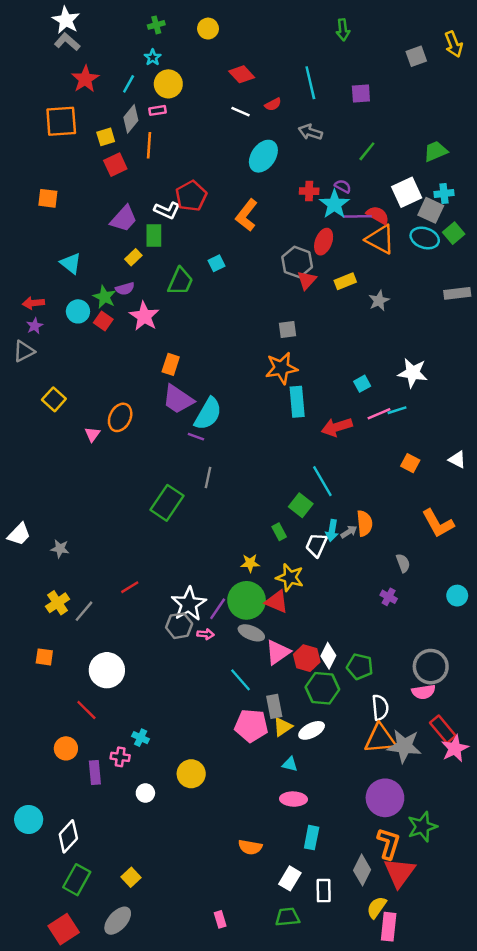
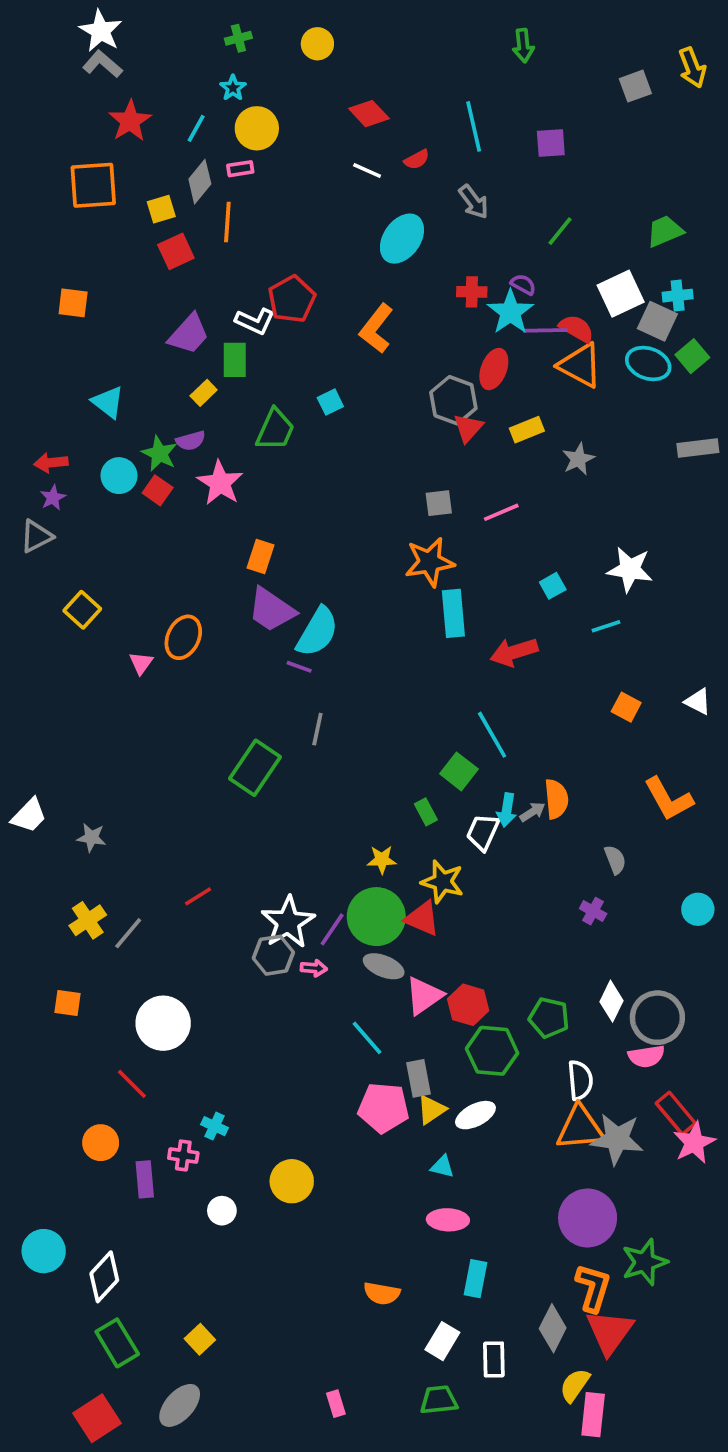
gray arrow: (310, 132) -> (474, 202), turned -145
pink line: (379, 414) -> (501, 512), moved
white diamond: (328, 656) -> (611, 1001), moved
green rectangle: (77, 880) -> (117, 1343), turned -60

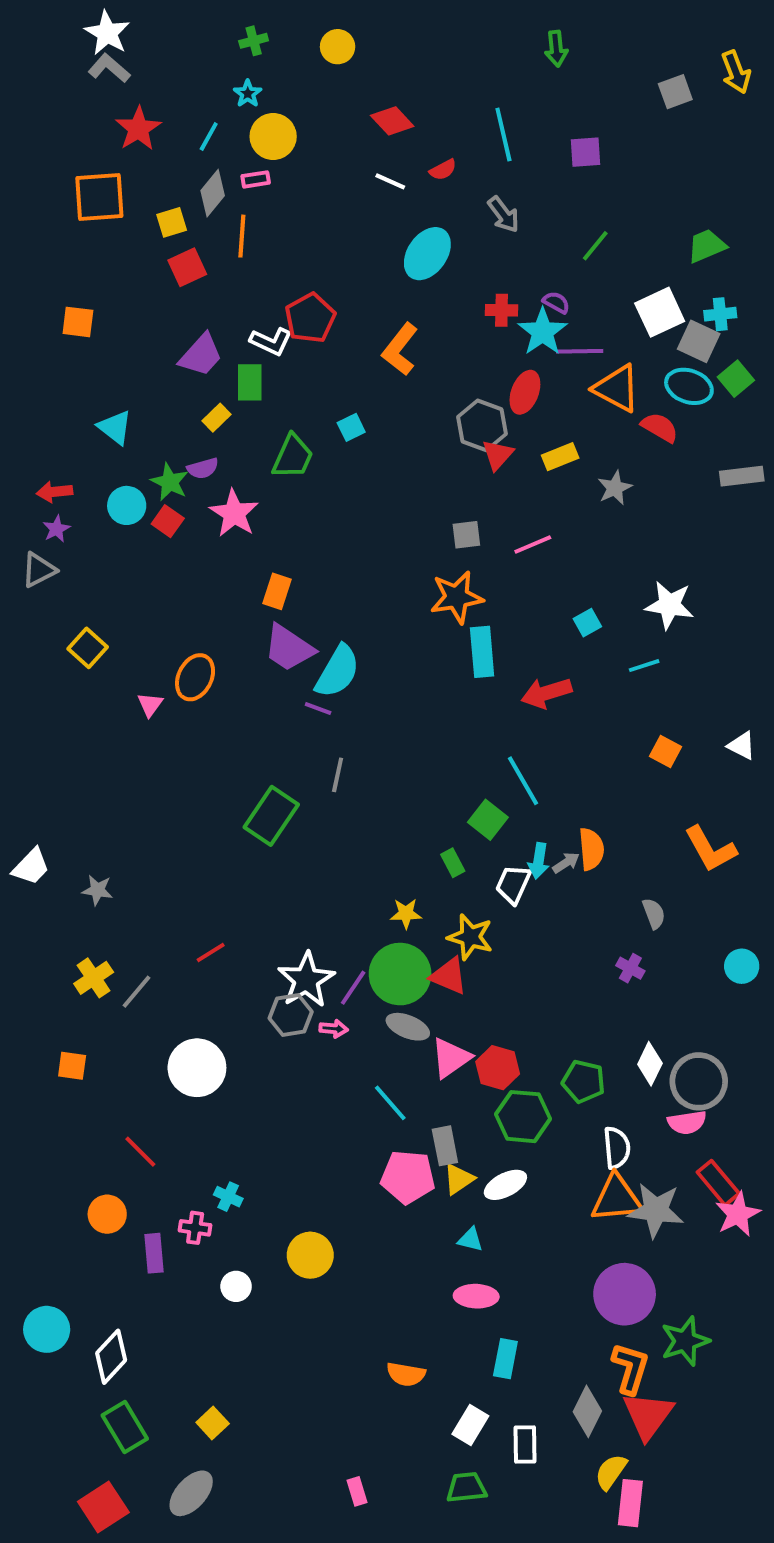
red semicircle: (577, 329) -> (660, 427), moved
white circle: (163, 1023) -> (197, 1068), moved

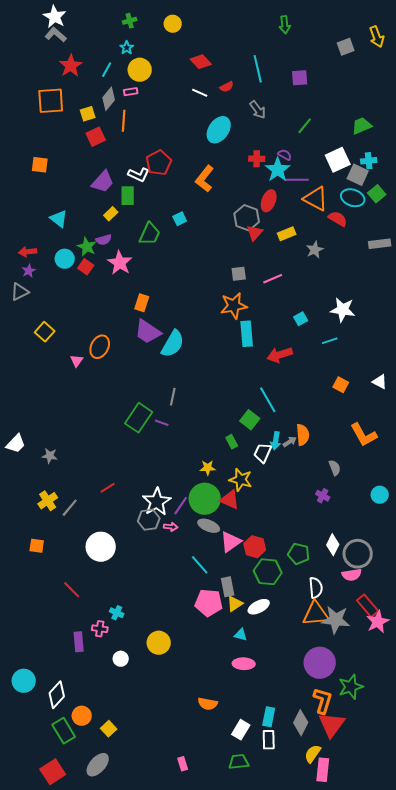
purple line: (318, 708) -> (162, 423), moved
orange circle: (107, 1214) -> (82, 716), moved
cyan rectangle: (505, 1359) -> (269, 717), moved

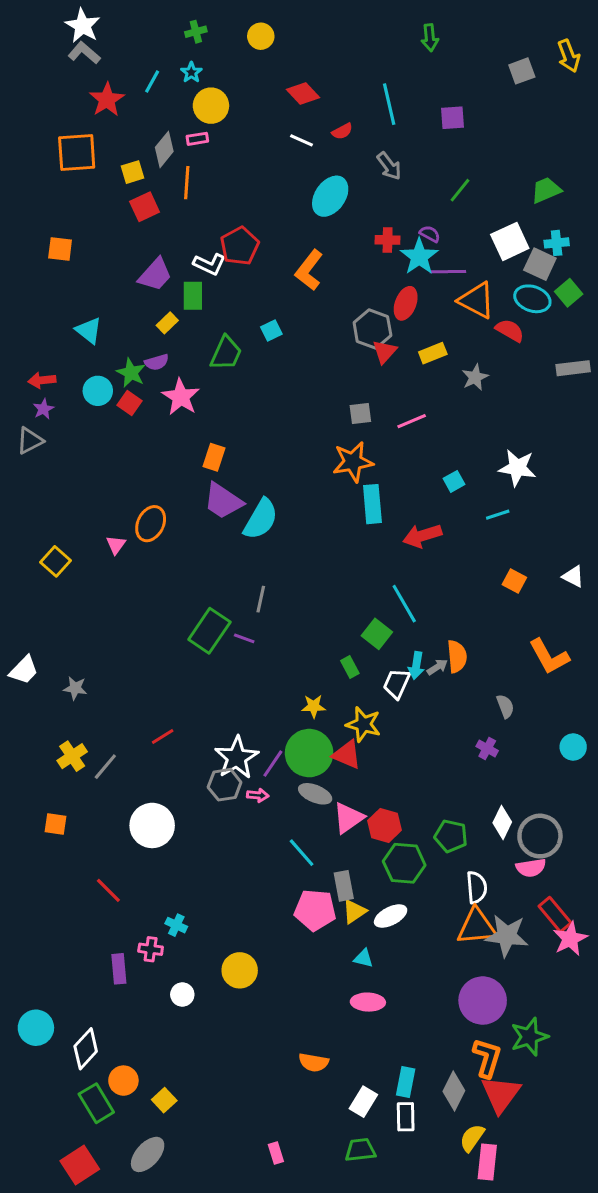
cyan line: (107, 70) -> (152, 81), moved
yellow square: (45, 332) -> (56, 561), moved

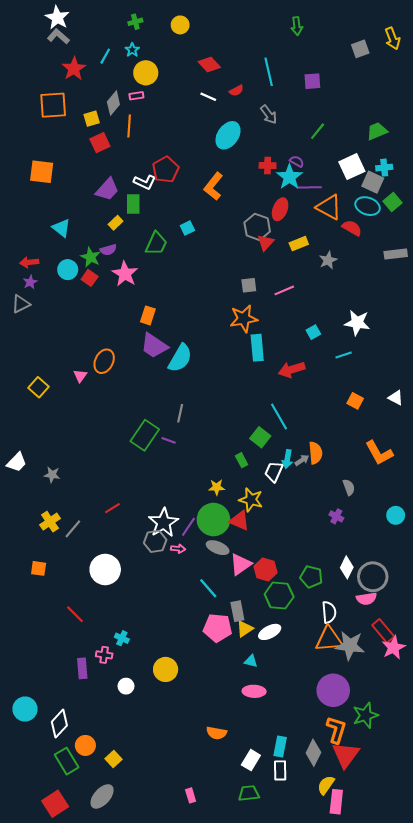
orange square: (60, 249) -> (42, 172), size x1.4

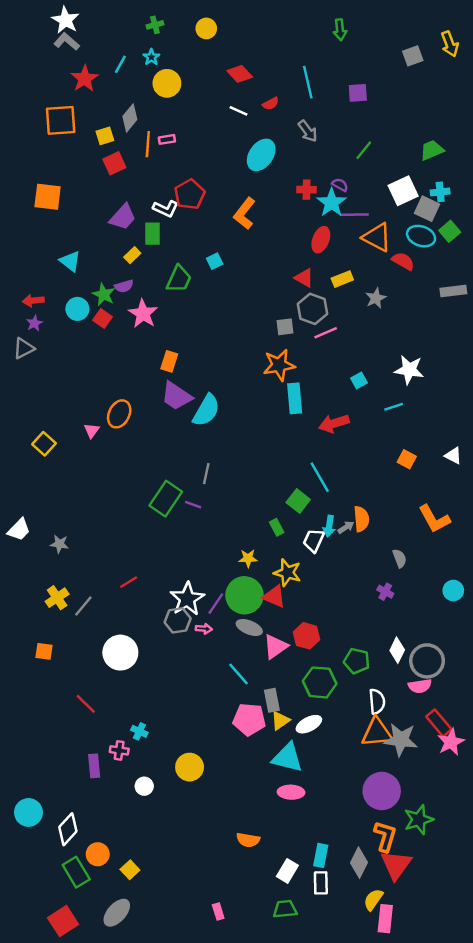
pink rectangle: (136, 96) -> (167, 139), moved
gray hexagon: (257, 227) -> (312, 309), moved
red triangle: (266, 243) -> (304, 278), turned -42
red hexagon: (266, 569) -> (307, 636), moved
cyan triangle: (251, 661) -> (287, 758), size x2.0

